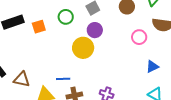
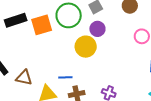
green circle: (66, 17) -> (69, 15), size x1.6
orange square: (39, 27) -> (42, 25), size x1.5

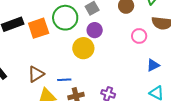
brown triangle: (24, 78) -> (36, 74), moved, turned -42

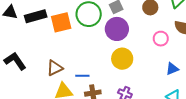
purple circle: (95, 30) -> (117, 29), size x1.5
yellow circle: (83, 48) -> (122, 59), moved

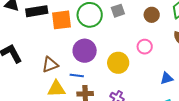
purple circle: (117, 29) -> (85, 51), moved
pink circle: (161, 39) -> (145, 47), moved

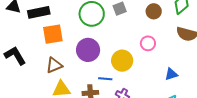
orange square: (61, 20) -> (53, 34), moved
blue line: (77, 75) -> (105, 79), moved

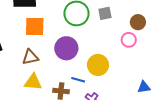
pink circle: (148, 43) -> (129, 40), moved

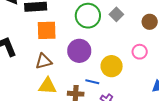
gray square: (105, 13) -> (116, 14), turned -32
pink circle: (129, 40) -> (140, 52), moved

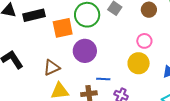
orange square: (47, 30) -> (63, 28), moved
yellow circle: (112, 66) -> (139, 63), moved

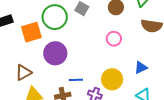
yellow circle: (139, 63) -> (112, 79), moved

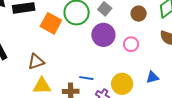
orange square: (31, 32) -> (51, 23), turned 35
purple circle: (55, 53) -> (103, 35), moved

